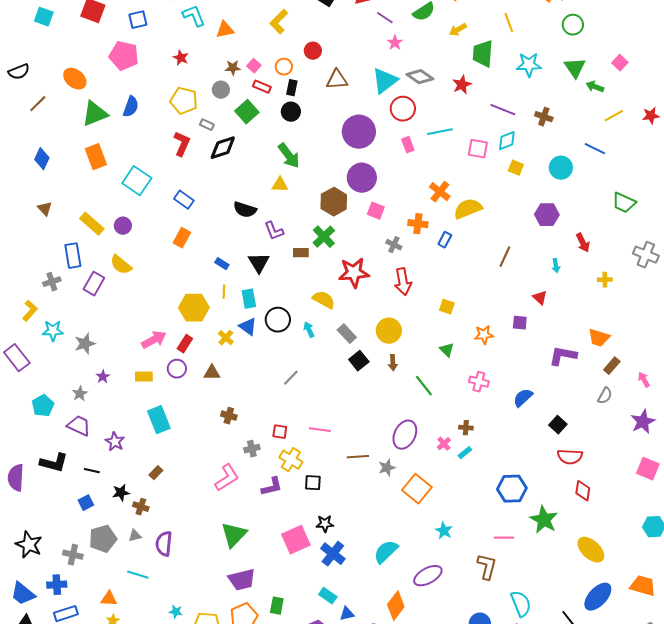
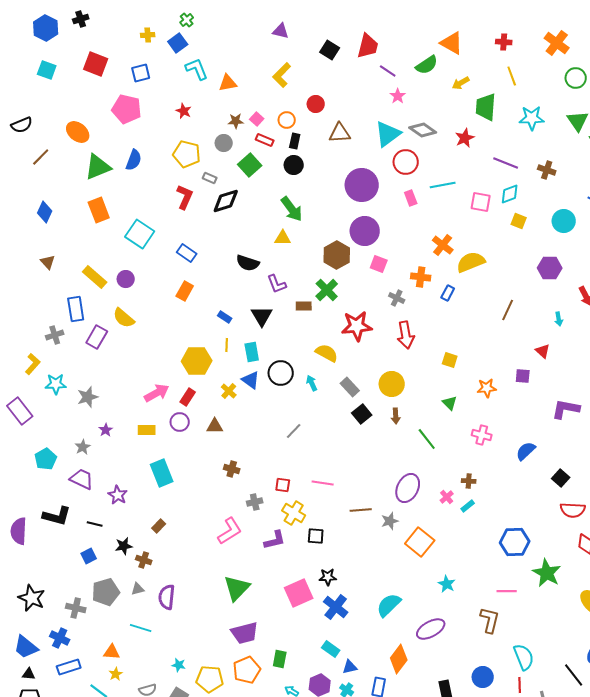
blue cross: (57, 585) -> (60, 638), turned 30

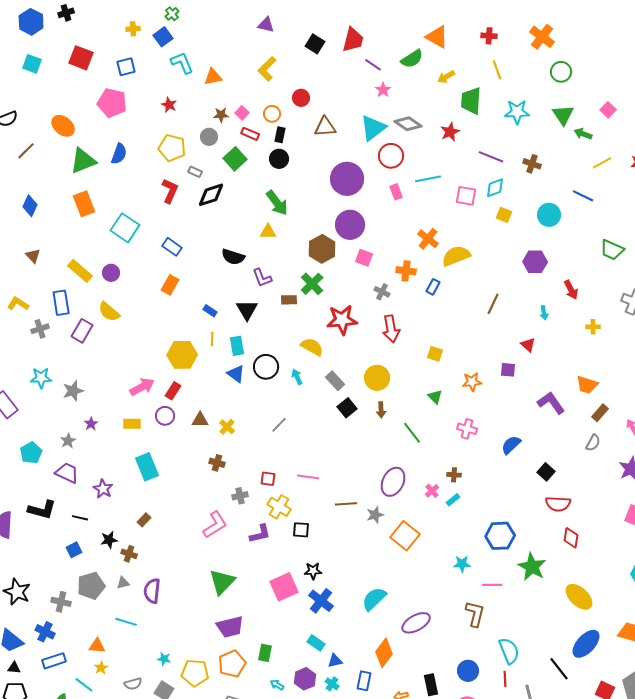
yellow L-shape: (33, 364) -> (18, 304), moved, turned -100
yellow cross: (229, 391) -> (227, 427), moved
purple L-shape: (566, 409) -> (551, 403), turned 44
cyan star: (447, 584) -> (462, 564), moved, turned -30

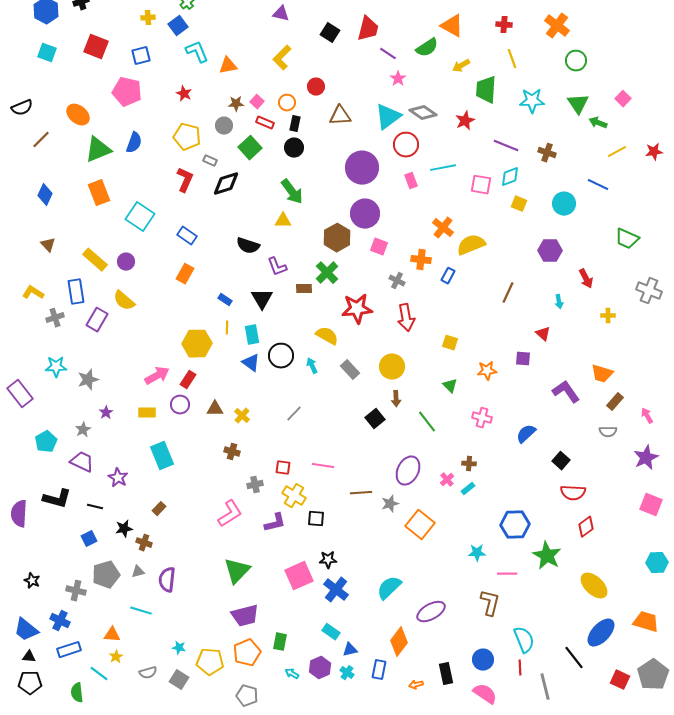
black square: (347, 408) -> (375, 419), moved
gray semicircle: (593, 443) -> (608, 432), turned 60
red diamond: (571, 538) -> (586, 527), turned 45
black star: (17, 592) -> (32, 581), size x0.6

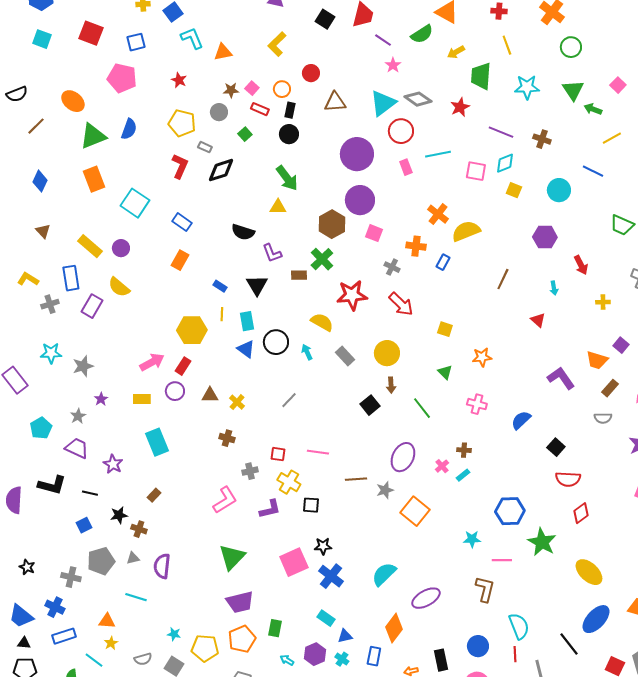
green square: (250, 148) -> (245, 134), size x0.6
red arrow: (406, 318) -> (401, 304), turned -36
purple square: (523, 359) -> (621, 345), moved, turned 35

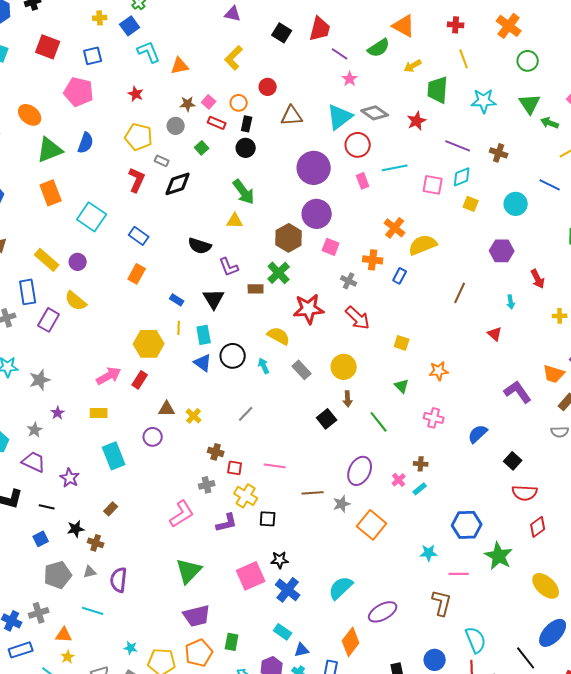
purple circle: (175, 391) -> (153, 437), moved
brown cross: (227, 438) -> (216, 452), moved
gray cross: (71, 577) -> (39, 613), moved, turned -30

